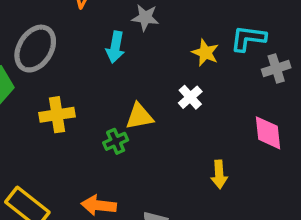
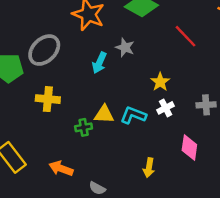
cyan L-shape: (248, 38) -> (133, 115), moved
white cross: (190, 97) -> (166, 108), moved

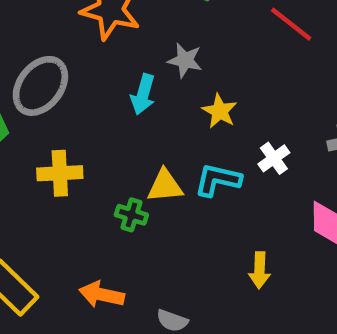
yellow star: (160, 82) -> (220, 111), moved
green cross: (84, 127) -> (131, 215), turned 35

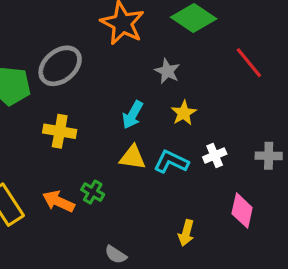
cyan arrow: (143, 94) -> (133, 115), moved
green cross: (131, 215) -> (93, 192), moved
orange arrow: (102, 295) -> (58, 201), moved

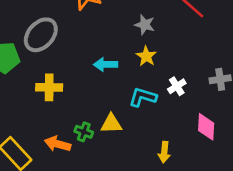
gray star: (167, 71) -> (145, 25), moved
cyan arrow: (133, 115) -> (106, 64), turned 70
yellow triangle: (133, 157) -> (111, 124), moved

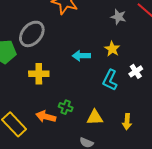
gray star: (145, 25) -> (118, 17), moved
cyan L-shape: (143, 97) -> (110, 80), turned -80
yellow triangle: (111, 124) -> (95, 117), moved

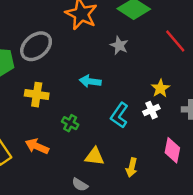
gray star: (118, 17) -> (119, 45), moved
yellow star: (112, 49) -> (160, 88), moved
green cross: (66, 107) -> (70, 123), moved

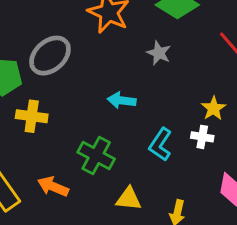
yellow cross: (37, 95) -> (32, 116), moved
white cross: (151, 110) -> (202, 137), turned 35
green cross: (70, 123) -> (96, 156), size x1.6

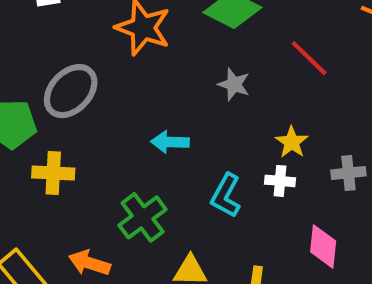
gray star: (159, 53) -> (234, 84), moved
green cross: (96, 156) -> (143, 217), turned 30

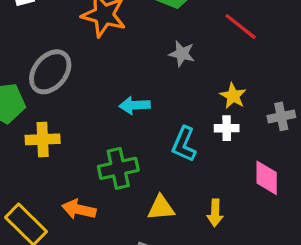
green cross: (143, 217) -> (118, 168), turned 30

